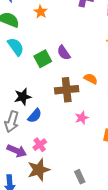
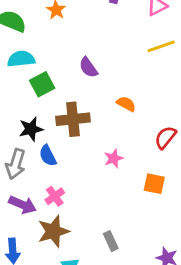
cyan semicircle: (16, 47) -> (21, 59), turned -60
green square: (43, 59) -> (42, 84), moved
brown cross: (67, 90) -> (73, 119), moved
blue semicircle: (35, 116) -> (48, 156), turned 112

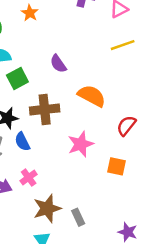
orange semicircle: (126, 104) -> (92, 96), size x1.6
pink star: (114, 158) -> (81, 144), size x1.5
brown star: (53, 231) -> (47, 208), moved

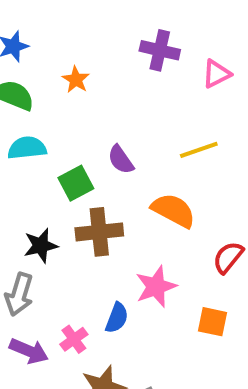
yellow line: (123, 45) -> (199, 150), moved
green square: (17, 79) -> (76, 183), moved
blue semicircle: (22, 142) -> (117, 318), moved, turned -132

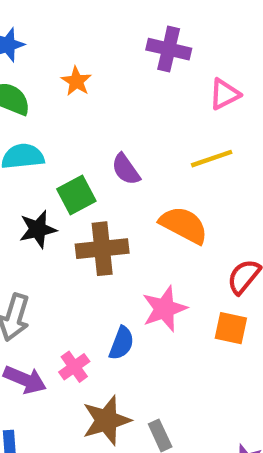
pink triangle: (216, 74) -> (224, 94), moved
black star: (41, 246) -> (38, 229), moved
orange square: (213, 322) -> (231, 328), moved

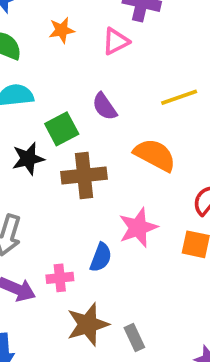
orange star: (76, 81) -> (62, 30), turned 30
pink triangle: (224, 94) -> (116, 41), moved
pink cross: (74, 367) -> (60, 278), turned 30

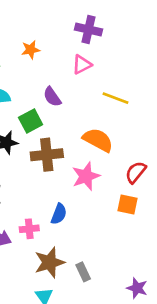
pink triangle: (116, 41) -> (82, 64), moved
yellow line: (179, 97) -> (115, 98), turned 40
purple semicircle: (105, 107) -> (52, 97), moved
pink star: (138, 228) -> (86, 176), moved

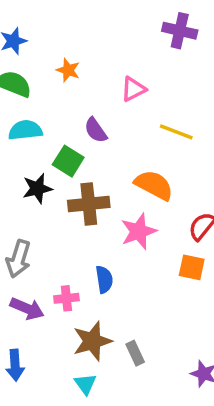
purple cross: (89, 29) -> (180, 31), moved
orange star: (31, 50) -> (68, 70), turned 30
green square: (31, 121) -> (68, 161), turned -30
blue semicircle: (59, 214) -> (104, 279), turned -30

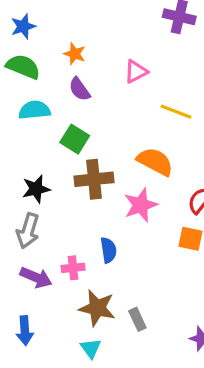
purple semicircle: (96, 130) -> (79, 89), moved
black star: (37, 189) -> (36, 189), moved
brown star: (92, 341) -> (97, 308), turned 30

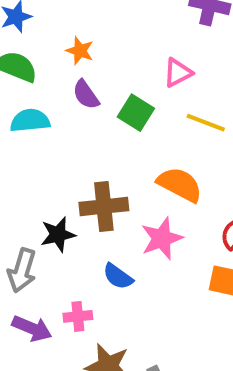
pink triangle: (136, 71) -> (178, 73), moved
green square: (75, 139) -> (136, 113), moved
black star: (36, 189) -> (58, 234), moved
blue semicircle: (108, 250) -> (118, 276), moved, turned 135

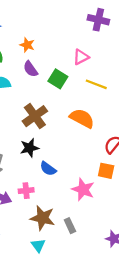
brown cross: (104, 206) -> (35, 116), moved, turned -30
black star: (58, 234) -> (29, 148), moved
pink star: (162, 238) -> (83, 189), moved, turned -30

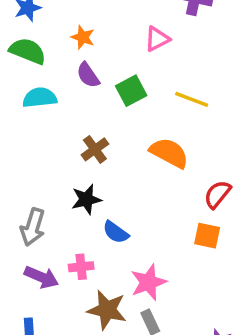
pink triangle: (81, 57) -> (157, 39), moved
green square: (58, 79) -> (131, 91), turned 30
brown cross: (35, 116) -> (95, 149), size x0.7
pink star: (83, 189) -> (148, 282), moved, turned 30

